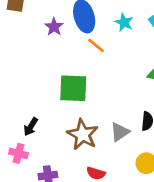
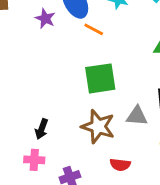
green square: (73, 88) -> (100, 78), moved
gray triangle: (120, 132) -> (137, 116), turned 50

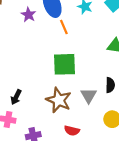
orange line: (94, 29) -> (64, 27), turned 32
gray triangle: (137, 116) -> (89, 96), turned 49

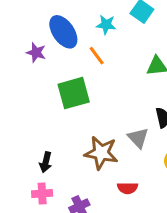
orange line: (64, 27) -> (97, 56), moved
green square: (64, 64) -> (74, 93), moved

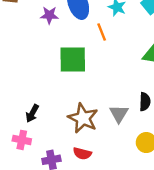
purple star: (36, 53) -> (49, 15), turned -30
red semicircle: (128, 188) -> (82, 154), moved

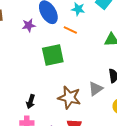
orange line: (102, 32) -> (70, 30), turned -32
gray triangle: (119, 114) -> (96, 89), turned 35

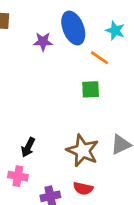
green square: (53, 55) -> (91, 89), moved, size x0.6

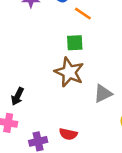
brown star: (83, 151) -> (69, 72), moved

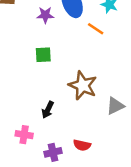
green square: (75, 43) -> (43, 55), moved
black arrow: (17, 96) -> (48, 110), moved

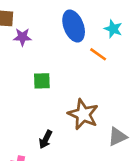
purple star: (45, 15) -> (22, 37), moved

